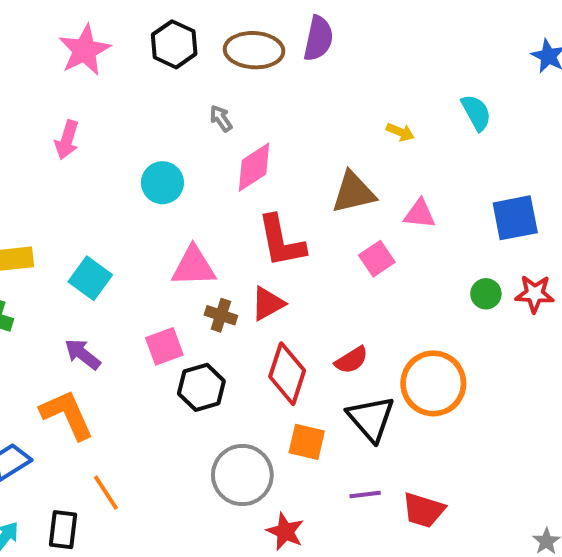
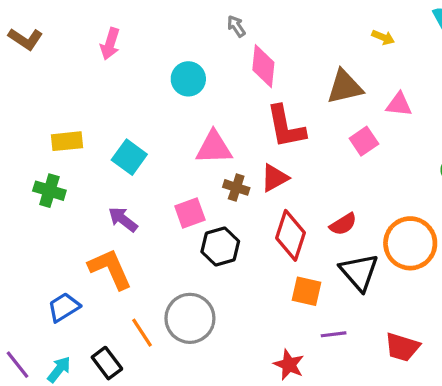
pink diamond: (254, 167) -> (263, 66), turned -51
gray circle: (242, 475) -> (190, 318), moved
purple line: (365, 495) -> (334, 334), moved
black rectangle: (63, 530) -> (107, 363), turned -44

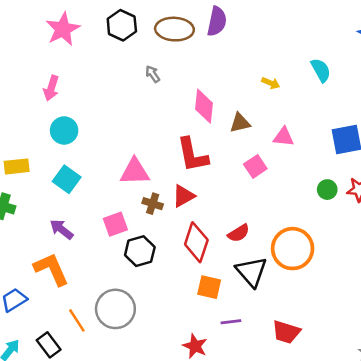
pink diamond: (263, 66) -> (204, 106), moved
cyan circle: (188, 79) -> (64, 130), moved
brown triangle: (345, 87) -> (240, 123), size x0.7

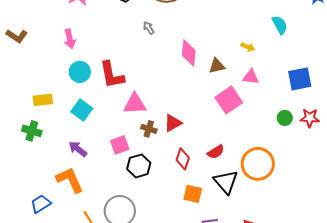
yellow arrow: (271, 83) -> (248, 47), moved
pink arrow: (51, 88) -> (70, 39), turned -30
red L-shape: (192, 155) -> (112, 75), moved
pink square: (255, 166) -> (229, 100), size x1.5
red diamond: (196, 242) -> (183, 159), size x0.7

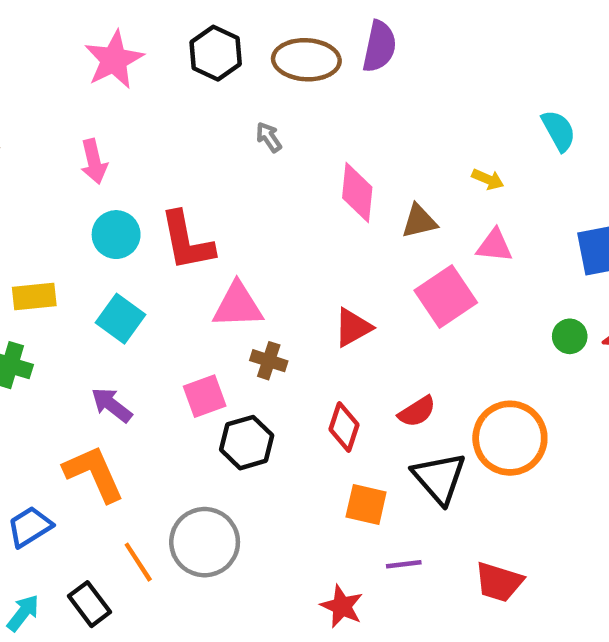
red triangle: (173, 123) -> (353, 327), moved

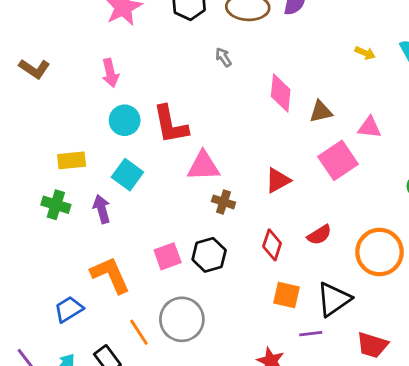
yellow arrow: (488, 179) -> (365, 53), moved
pink square: (205, 396) -> (168, 256), moved
purple arrow: (112, 405) -> (102, 209), moved, turned 36
black triangle: (439, 478) -> (334, 299), moved, turned 36

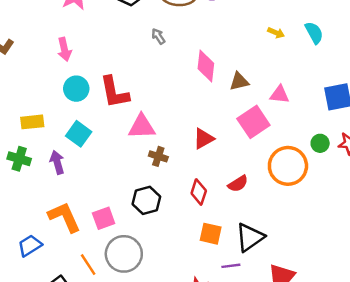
orange circle: (380, 252) -> (288, 166), moved
pink square: (168, 256) -> (104, 218), moved

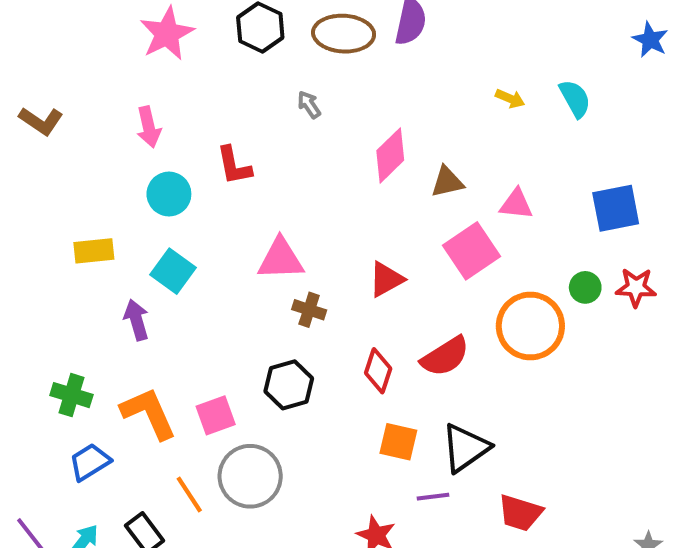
pink diamond: (206, 66) -> (390, 155), turned 40
red L-shape: (114, 92) -> (234, 166), moved, size x0.7
green cross: (19, 159) -> (71, 395), moved
red semicircle: (238, 184) -> (445, 356), size x1.4

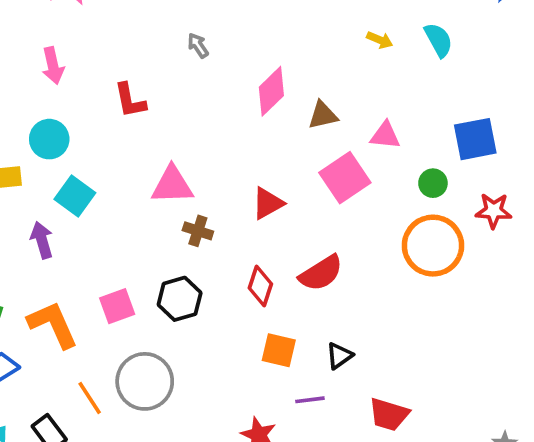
cyan circle: (169, 194) -> (49, 139), moved
green circle: (585, 287) -> (433, 183), moved
orange circle: (530, 326) -> (433, 246), moved
pink square: (216, 415) -> (117, 306), moved
black triangle: (465, 448) -> (339, 356), size x0.6

